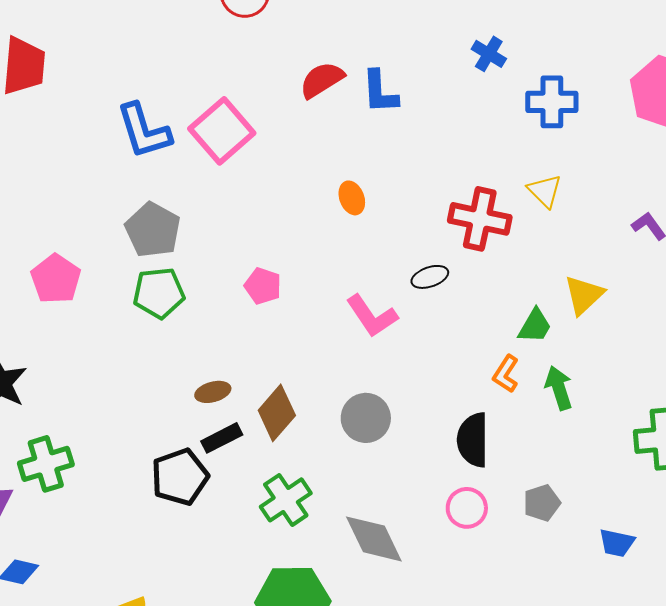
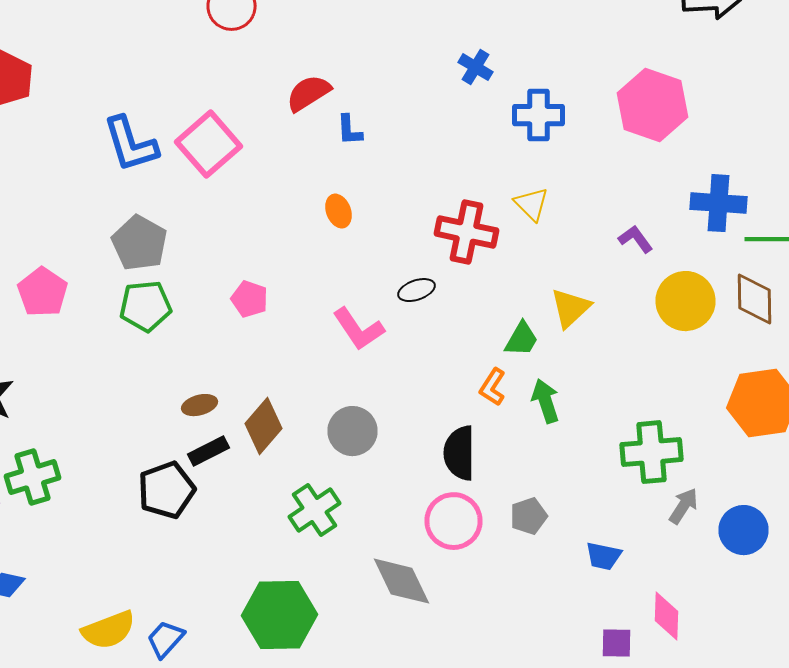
blue L-shape: (380, 92) -> (350, 130), moved, size x0.7
green cross: (286, 500) -> (314, 510), moved
pink circle: (467, 508) -> (454, 521), size x1.4
gray diamond: (374, 539) -> (402, 581), moved

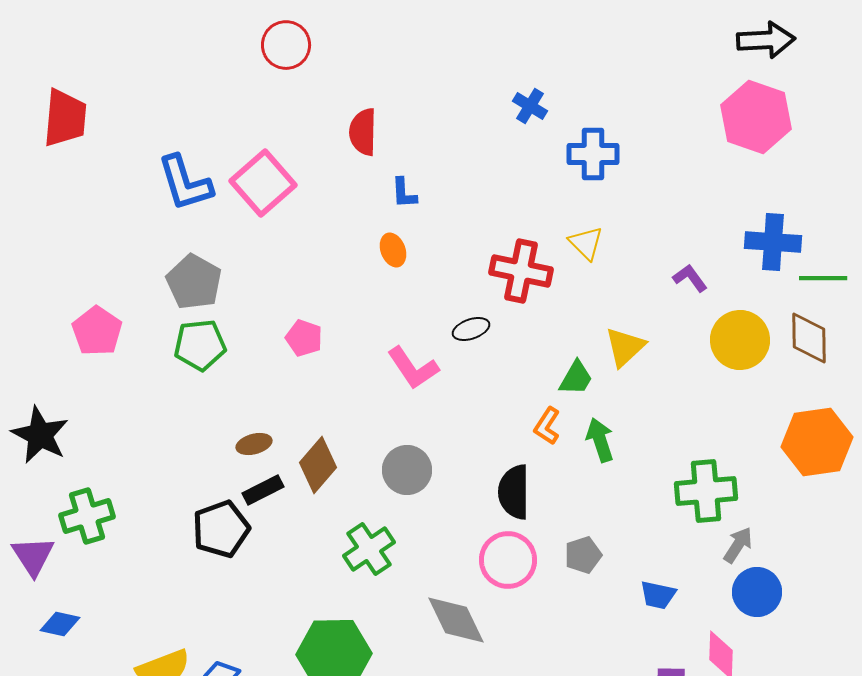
red semicircle: (308, 93) -> (363, 132), turned -57
pink hexagon: (652, 105) -> (756, 117), moved
blue L-shape: (350, 130) -> (404, 193), moved
blue circle: (744, 530) -> (757, 592), moved

